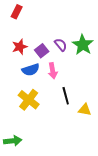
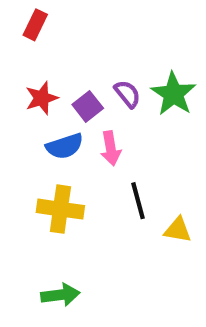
yellow cross: (29, 100) -> (60, 209), turned -30
green arrow: (13, 141) -> (60, 295), moved

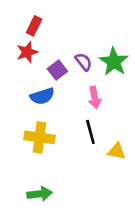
red rectangle: (35, 25) -> (34, 26), moved
red star: (42, 98) -> (27, 52), moved
pink arrow: (111, 148) -> (95, 98), moved

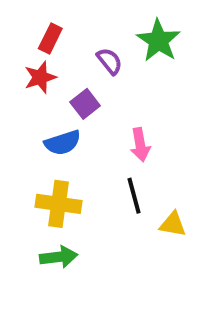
purple semicircle: (84, 62) -> (110, 61), moved
green star: (114, 62) -> (159, 41), moved
green arrow: (40, 194) -> (59, 257), moved

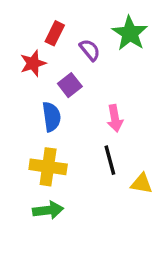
red rectangle: (50, 39) -> (55, 33), moved
blue semicircle: (63, 143) -> (51, 117), turned -80

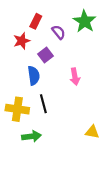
black line: (110, 160) -> (43, 104), moved
yellow cross: (48, 167) -> (17, 109), moved
yellow triangle: (142, 183) -> (92, 132), moved

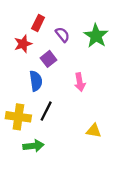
green star: (85, 21) -> (96, 36), moved
black line: (43, 104) -> (46, 111), turned 42
yellow triangle: (92, 132) -> (94, 131), moved

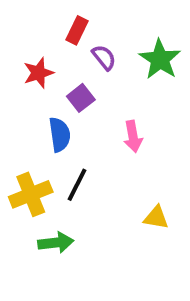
red rectangle: (38, 23) -> (77, 30), moved
yellow cross: (18, 117) -> (31, 194), turned -30

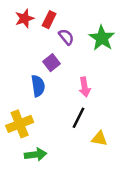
red star: (38, 73) -> (25, 18), moved
black line: (77, 185) -> (78, 118), moved

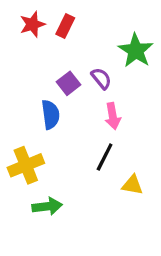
purple semicircle: (66, 37) -> (101, 78), moved

